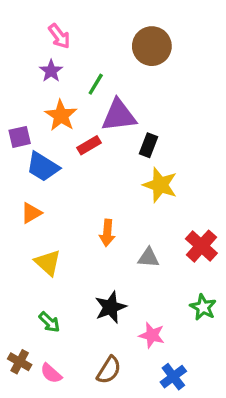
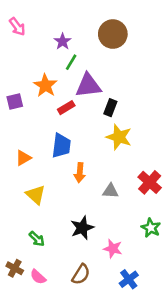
pink arrow: (59, 36) -> (17, 27), moved
purple star: (51, 71) -> (63, 41), moved
blue trapezoid: (43, 167) -> (61, 146), moved, turned -115

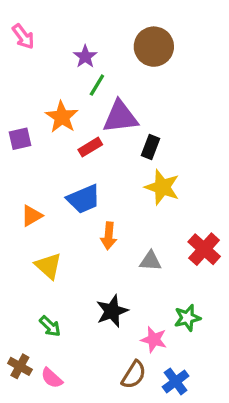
blue trapezoid: (61, 146) -> (84, 199), turned 60
green star: (151, 228) -> (187, 318), moved, turned 30
brown semicircle: (81, 274) -> (134, 375), moved

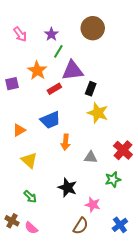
pink arrow: (23, 37) -> (20, 34), moved
black star: (112, 311) -> (67, 188), turned -30
green star: (187, 318) -> (113, 179), moved
blue cross: (176, 381) -> (120, 225), moved

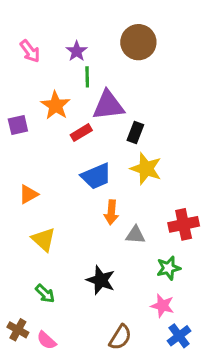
green line: (58, 51) -> (87, 77), turned -32
blue trapezoid: (50, 120) -> (96, 176), moved
orange arrow: (65, 142) -> (111, 212), moved
red cross: (123, 150) -> (184, 224), turned 36
pink star: (93, 205) -> (162, 306), moved

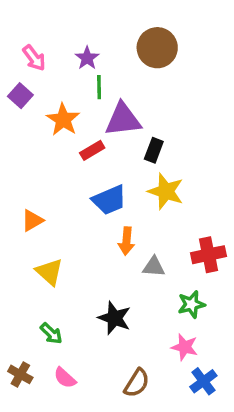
purple square: (18, 125) -> (20, 96), moved, turned -35
pink semicircle: (47, 340) -> (65, 378), moved

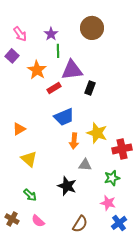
yellow star: (166, 191) -> (97, 133), moved
gray triangle: (154, 267) -> (85, 165), moved

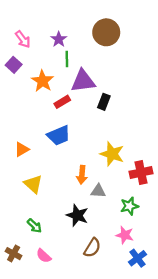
blue trapezoid: (64, 117) -> (59, 135), moved
orange arrow: (74, 141) -> (82, 175), moved
brown semicircle: (80, 224) -> (92, 248), moved

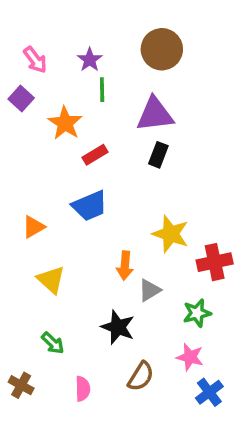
purple triangle: (83, 81) -> (155, 114), moved
gray triangle: (98, 191) -> (150, 290), turned -35
pink semicircle: (44, 256) -> (83, 389), moved, turned -133

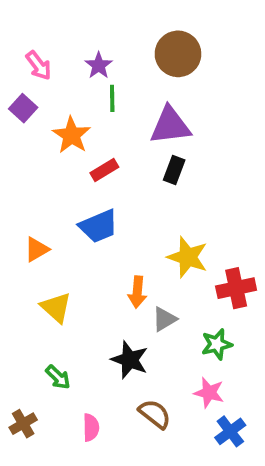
brown semicircle: (141, 376) -> (155, 414), turned -84
brown cross: (21, 385) -> (23, 424), turned 30

